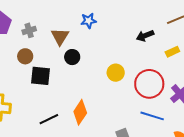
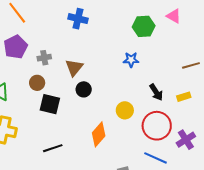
blue star: (89, 21) -> (131, 60), moved
black arrow: (145, 36) -> (156, 92), moved, turned -108
orange diamond: (80, 112) -> (99, 134), moved

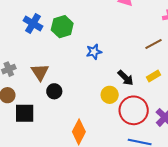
blue cross: (78, 19) -> (33, 23), turned 30
green hexagon: (144, 26) -> (62, 27), moved
yellow circle: (125, 110) -> (110, 95), moved

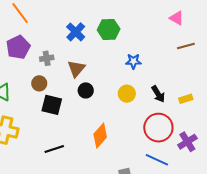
blue cross: (33, 23) -> (76, 32), moved
brown line: (154, 44) -> (186, 46), moved
yellow circle: (110, 95) -> (127, 94), moved

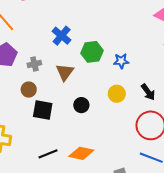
green hexagon: (109, 30) -> (92, 52), moved
black circle: (86, 90) -> (81, 105), moved
orange diamond: (100, 136) -> (81, 153), moved, turned 65

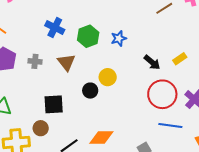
gray cross: (34, 64) -> (35, 61), turned 32
brown circle: (29, 90) -> (41, 128), moved
yellow circle: (117, 94) -> (108, 77), moved

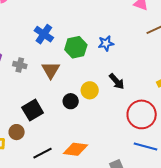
blue star: (119, 38) -> (106, 43), moved
black arrow: (152, 62) -> (117, 81), moved
black square: (54, 104) -> (33, 110), turned -35

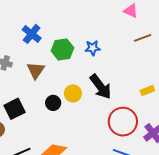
black arrow: (117, 81) -> (101, 87), size x1.5

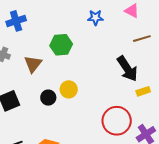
blue cross: (32, 34) -> (16, 21), moved, turned 30
blue star: (93, 48) -> (95, 18), moved
black arrow: (101, 87) -> (127, 69), moved

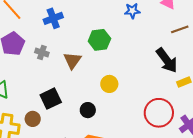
black circle: (48, 98) -> (88, 110), moved

